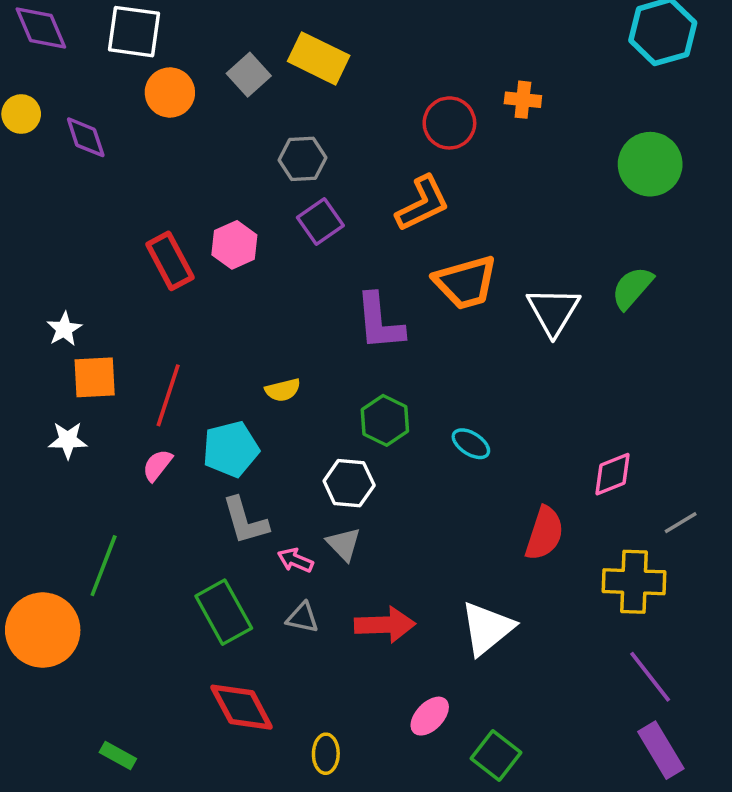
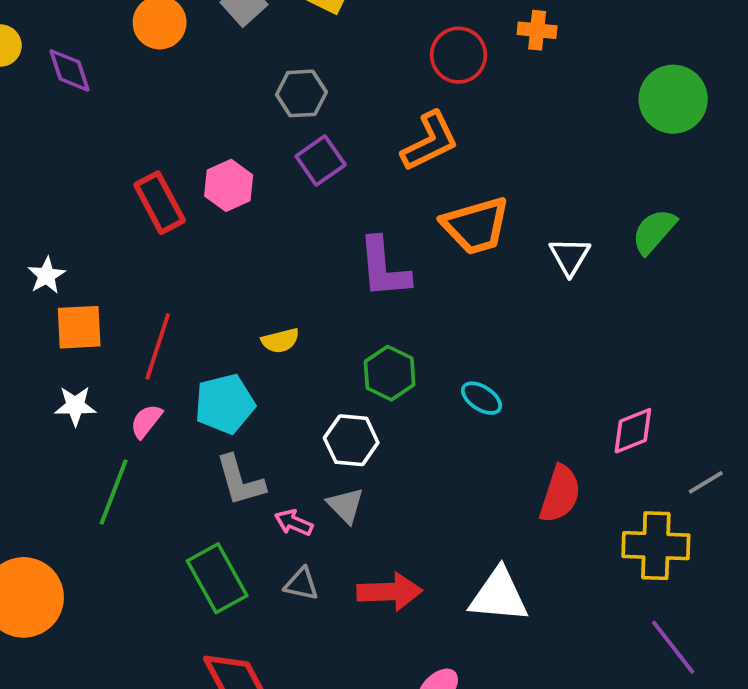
white triangle: (553, 311) -> (570, 256), size x0.7
white star: (68, 440) -> (75, 406), moved
green line: (104, 566) -> (114, 492), moved
white triangle: (487, 628) -> (499, 595), turned 44

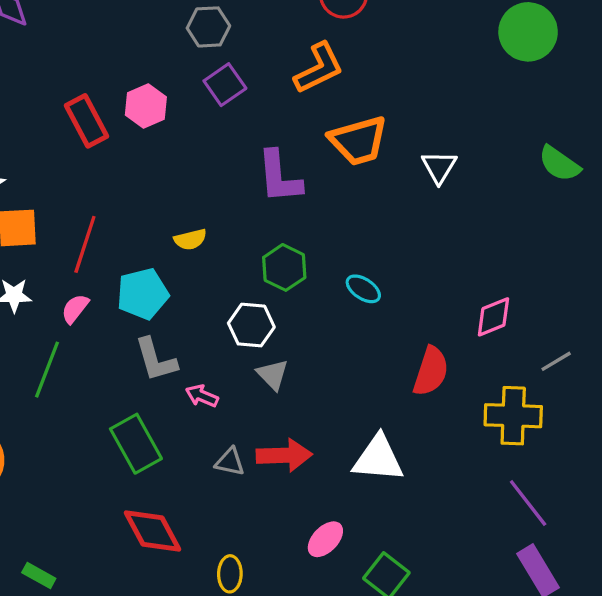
green semicircle: (654, 231) -> (559, 164), moved, turned -96
gray triangle: (345, 505) -> (273, 375), moved
gray triangle: (301, 584) -> (230, 462), moved

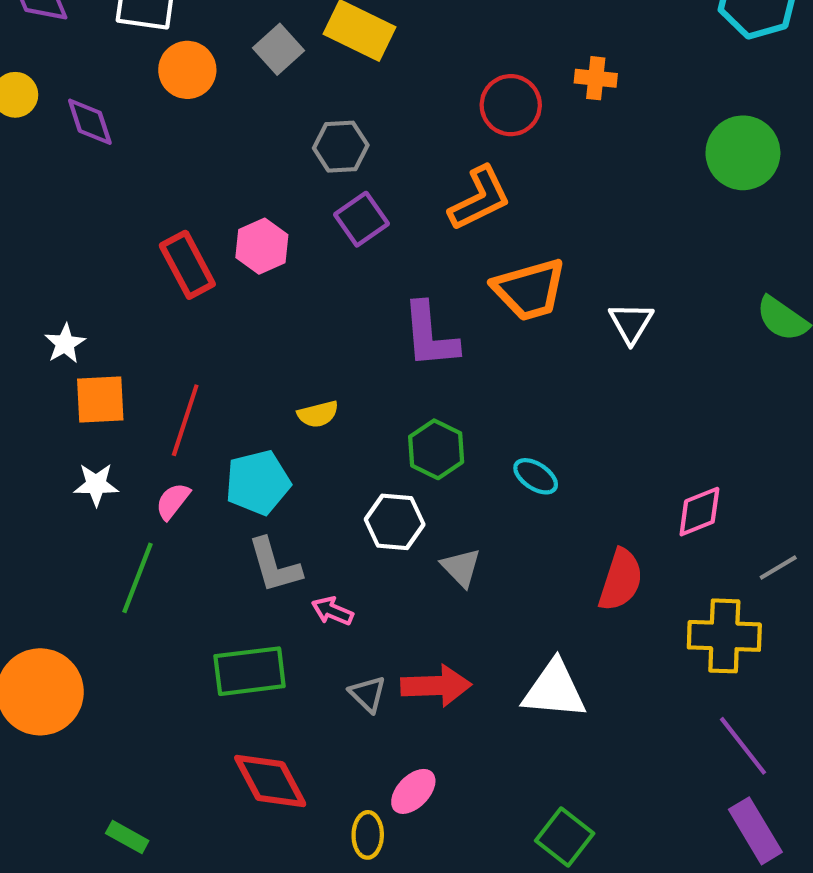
gray triangle: (273, 375) -> (461, 567), moved
green rectangle: (136, 444) -> (250, 671), turned -68
gray triangle: (230, 462) -> (368, 694), turned 32
pink ellipse: (325, 539) -> (413, 791), moved

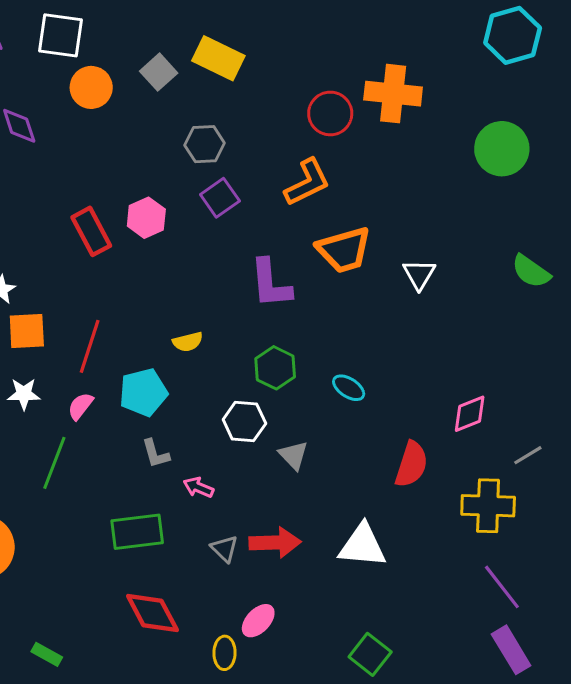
orange cross: (596, 78) -> (393, 94), size x1.8
gray L-shape: (274, 565) -> (156, 454), size x0.7

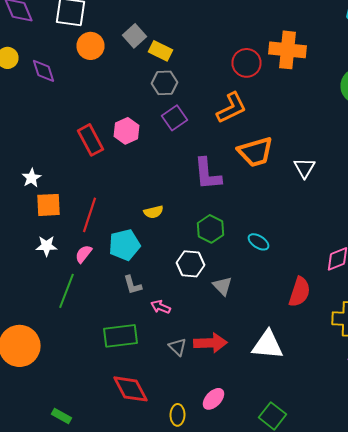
yellow rectangle: (218, 58) -> (160, 51), moved, size x0.7
pink ellipse: (258, 621) -> (214, 399), moved

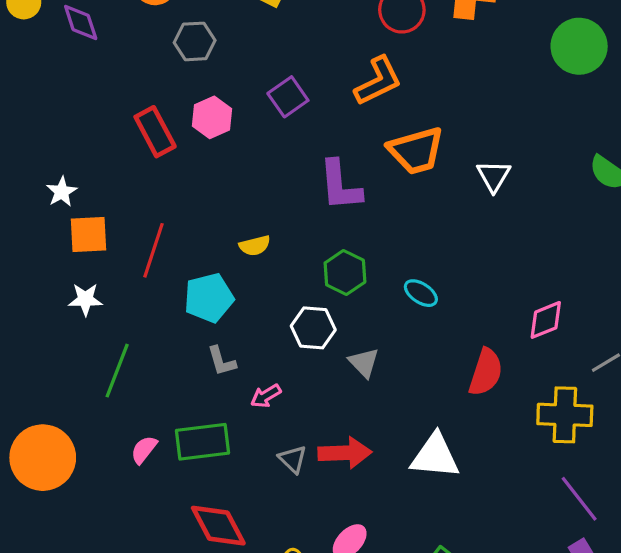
gray hexagon: (164, 83) -> (195, 41), moved
pink semicircle: (84, 254) -> (144, 450), moved
pink arrow: (160, 307) -> (266, 396), turned -54

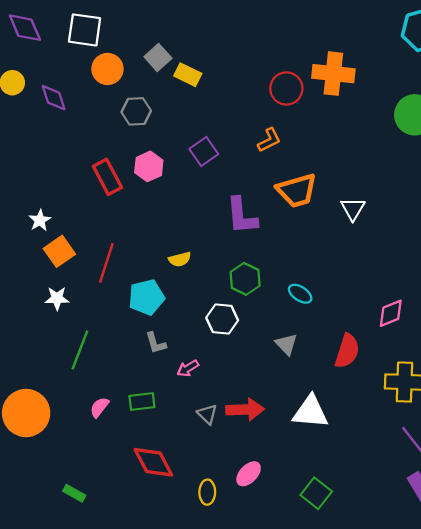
orange L-shape: (378, 81) -> (269, 140), size x0.7
orange square: (89, 235) -> (59, 251), turned -32
gray triangle: (364, 363) -> (286, 344), moved
green rectangle: (203, 442) -> (142, 402), size x0.7

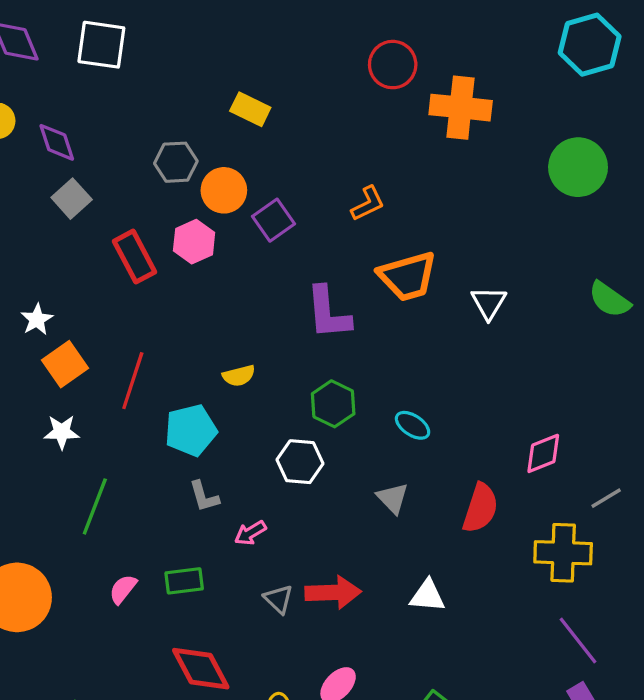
gray square: (158, 57) -> (72, 199), moved
orange circle: (107, 69) -> (224, 190), moved
red circle: (286, 88) -> (393, 65), moved
white triangle: (310, 412) -> (427, 596), size x0.7

